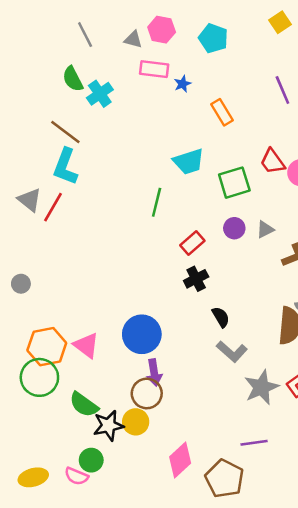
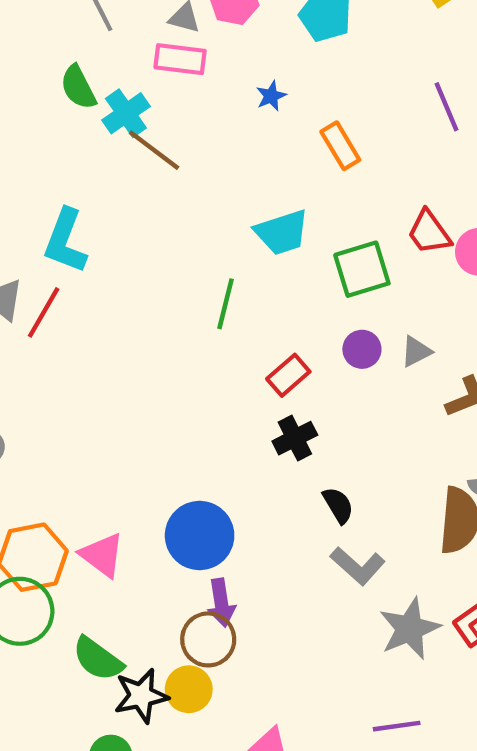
pink rectangle: (154, 69) -> (180, 59), moved
brown line: (65, 132) -> (154, 150), moved

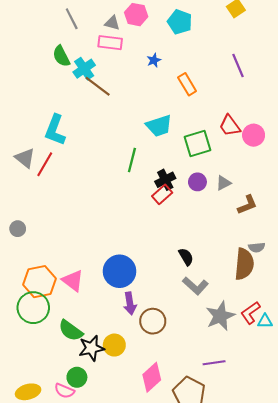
black cross: (295, 438) -> (165, 180), moved
brown circle: (208, 639) -> (153, 321), moved

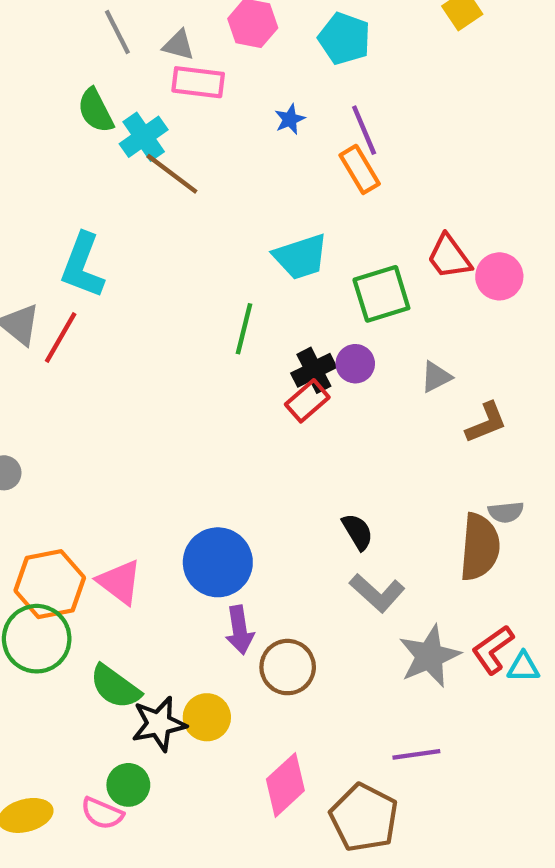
gray triangle: (112, 23) -> (179, 45), moved
purple line: (238, 65) -> (364, 130), moved
purple circle: (197, 182) -> (355, 364), moved

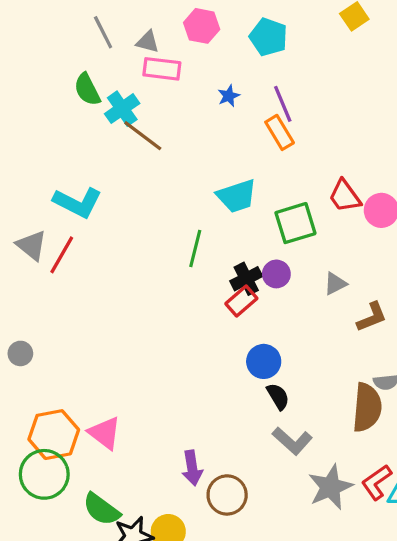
cyan L-shape: (82, 265) -> (78, 202), turned -84
blue circle: (218, 562) -> (264, 361), moved, size x0.7

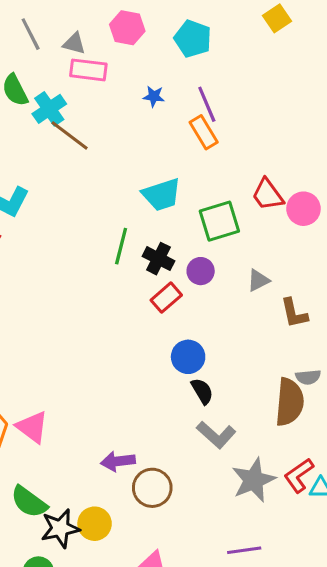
blue star: (229, 96) -> (154, 96), turned 30
black cross: (246, 279) -> (158, 259), moved, turned -36
brown L-shape: (372, 317) -> (294, 313), turned 100
purple arrow: (192, 468) -> (118, 461), turned 92

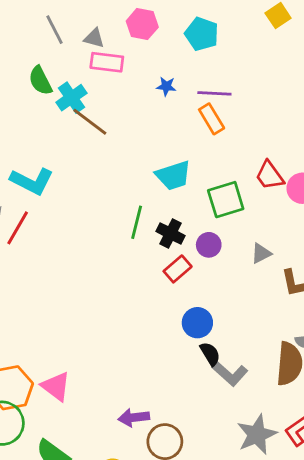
purple line: (207, 104) -> (214, 93), turned -64
gray L-shape: (216, 435) -> (230, 374), moved

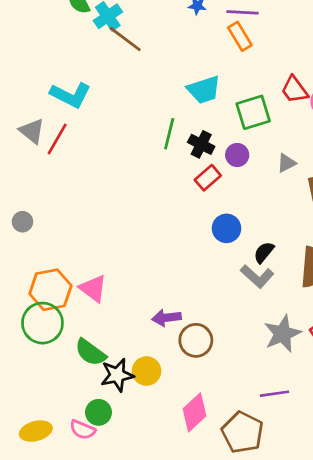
black semicircle: (210, 354) -> (264, 252), moved, turned -110

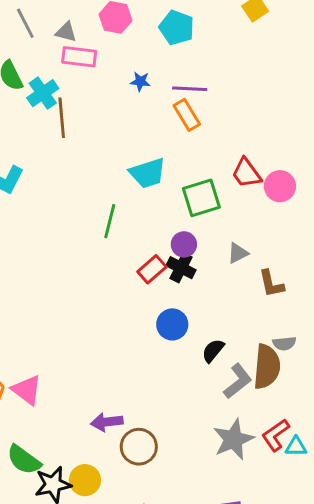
brown line: (125, 39) -> (62, 118), turned 48
black cross: (201, 144) -> (181, 268), moved
gray L-shape: (257, 276) -> (238, 381), moved, turned -80

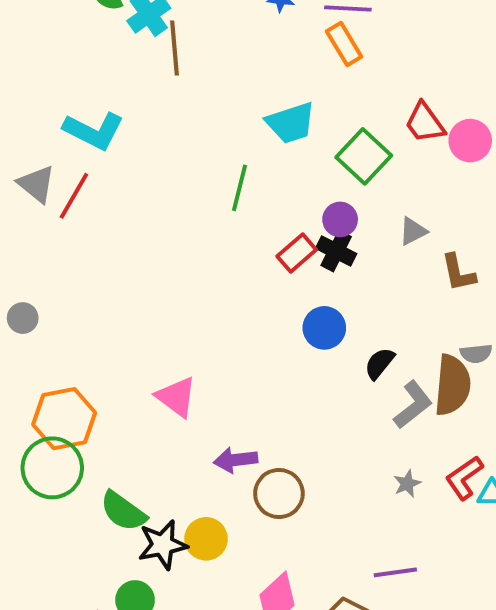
green square: (201, 198) -> (364, 156), turned -30
pink triangle: (27, 390) -> (176, 397), moved
gray star: (233, 439) -> (407, 484), size x0.5

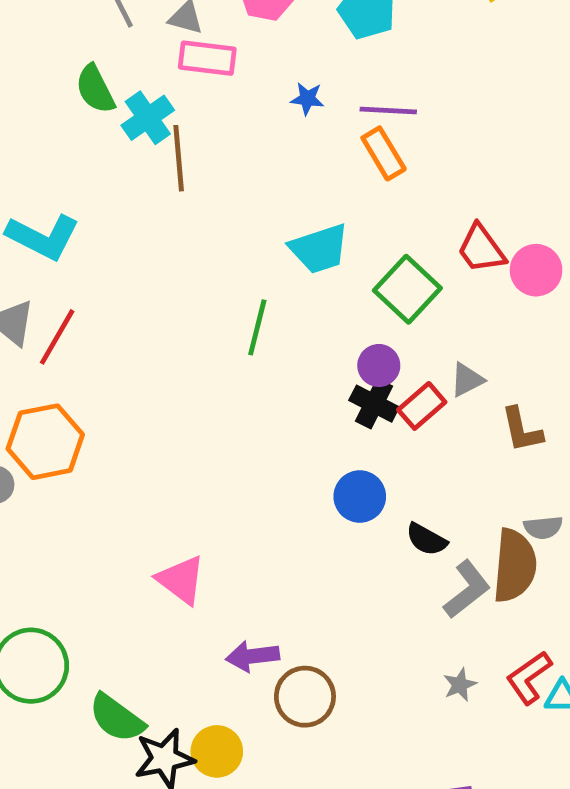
cyan L-shape: (94, 131) -> (43, 237), moved
red rectangle: (297, 253) -> (422, 406), moved
black semicircle: (379, 363) -> (426, 539), turned -100
orange hexagon: (64, 419) -> (45, 442), moved

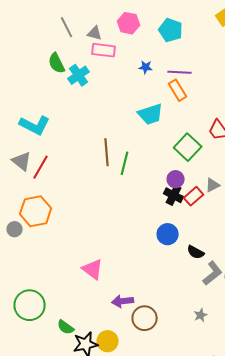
brown line: (179, 158) -> (107, 152), moved
cyan trapezoid: (319, 249) -> (151, 114), moved
gray star: (460, 685) -> (201, 315), moved
green semicircle: (117, 718) -> (66, 327), size x0.7

